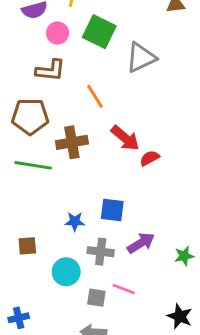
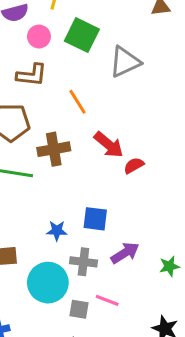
cyan circle: (66, 272) -> (48, 283), size x1.4

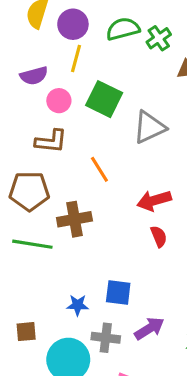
red arrow: (109, 145) -> (154, 200), moved, turned 124
red semicircle: (134, 165) -> (159, 236), turned 96

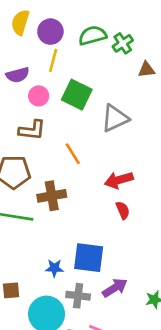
blue square: (118, 293) -> (89, 258), size x1.4

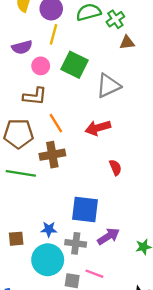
brown triangle: (146, 70) -> (127, 43), moved
orange line: (73, 154) -> (56, 123), moved
red arrow: (119, 180) -> (98, 128), moved
blue star: (54, 268) -> (49, 229), moved

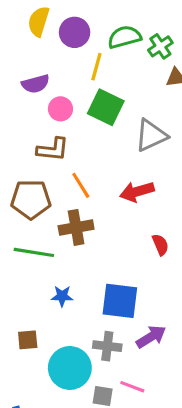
yellow line: (54, 34) -> (96, 67), moved
blue star: (49, 229) -> (62, 296), moved

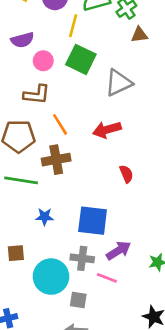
pink line: (132, 387) -> (107, 278), moved

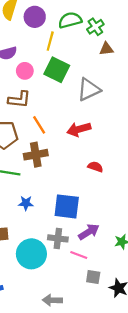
red semicircle: (126, 174) -> (95, 167), turned -48
gray square: (78, 300) -> (93, 277), moved

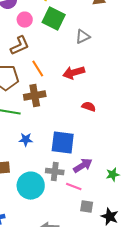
gray triangle: (89, 90) -> (83, 37), size x0.7
brown L-shape: (19, 100) -> (20, 46), turned -30

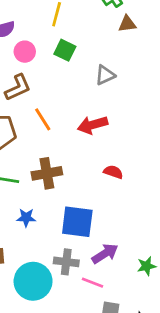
green square: (54, 19) -> (65, 50), size x0.7
brown cross: (35, 96) -> (47, 173), moved

